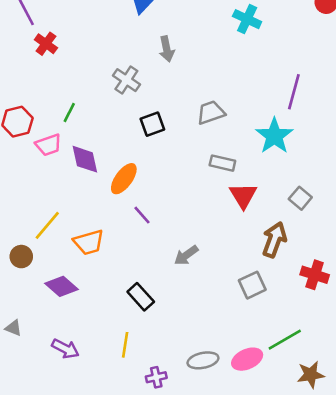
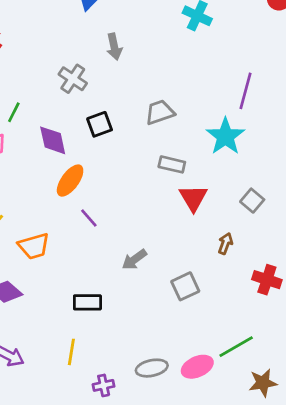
purple diamond: (85, 159) -> (53, 140), moved
brown arrow: (274, 240) -> (225, 243), size x0.6
gray square: (252, 285) -> (185, 286), moved
black rectangle: (141, 297) -> (87, 302), turned -48

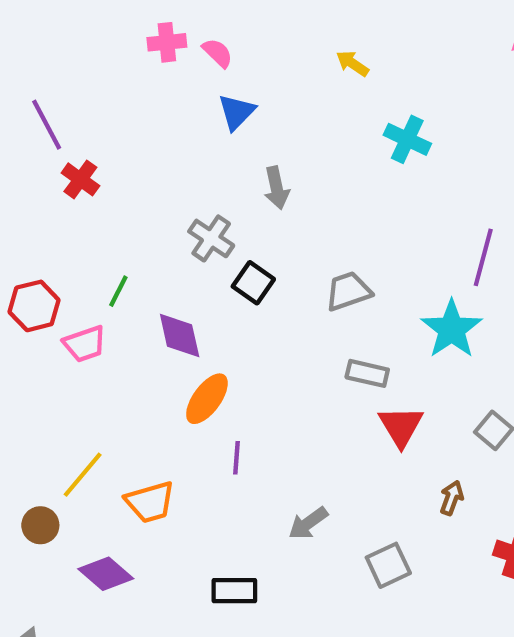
black square: (100, 124) -> (253, 283), moved, turned -35
purple line: (89, 218) -> (236, 458), turned 45

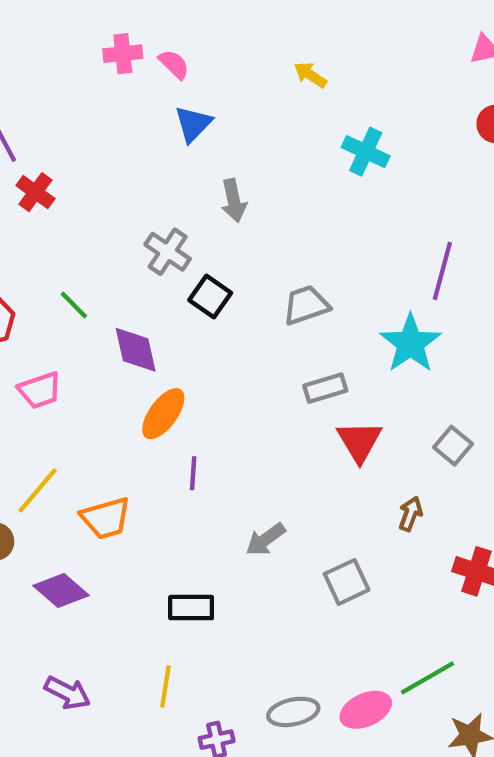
green line: (118, 291) -> (74, 305), turned -72
pink trapezoid: (85, 344) -> (40, 390), moved
gray rectangle: (367, 373) -> (325, 388), turned -30

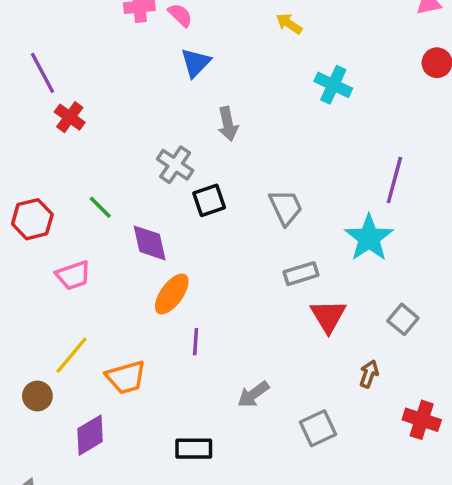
black square: (210, 296) -> (209, 200), turned 36
gray trapezoid: (306, 305) -> (286, 207), turned 84
purple diamond: (61, 591) -> (90, 435), turned -72

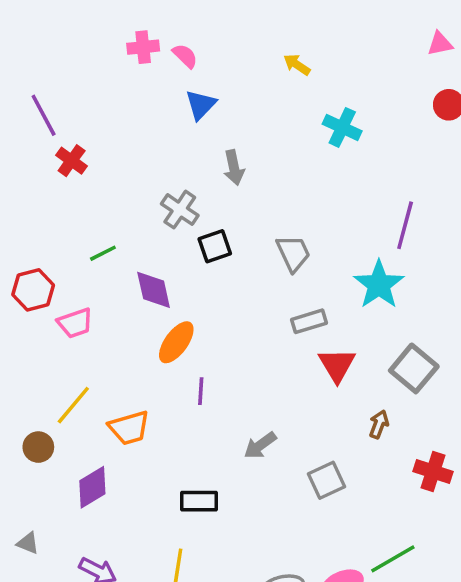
green line: (100, 207) -> (103, 253), turned -72
red hexagon: (32, 219) -> (33, 290), moved
gray square: (403, 319) -> (414, 368), size x1.5

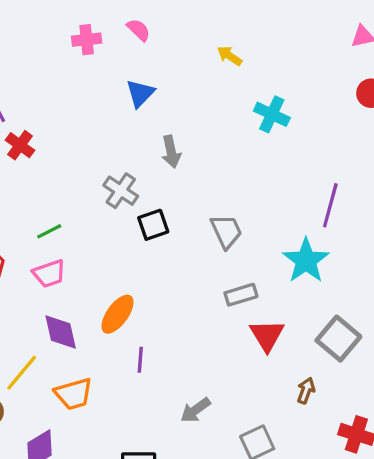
pink semicircle: (185, 56) -> (139, 30), moved
purple diamond: (154, 290) -> (61, 332), moved
pink trapezoid: (75, 323) -> (49, 274), moved

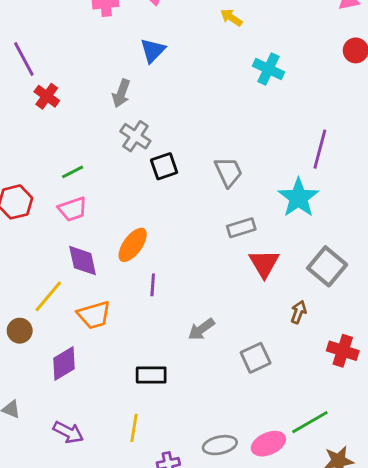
gray arrow: (171, 152) -> (121, 93), moved, turned 32

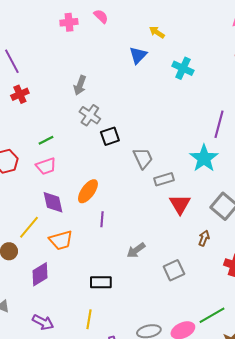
blue triangle: (153, 50) -> (138, 55), moved
red cross: (47, 96) -> (20, 94), moved, turned 30
gray trapezoid: (228, 172) -> (143, 158), moved

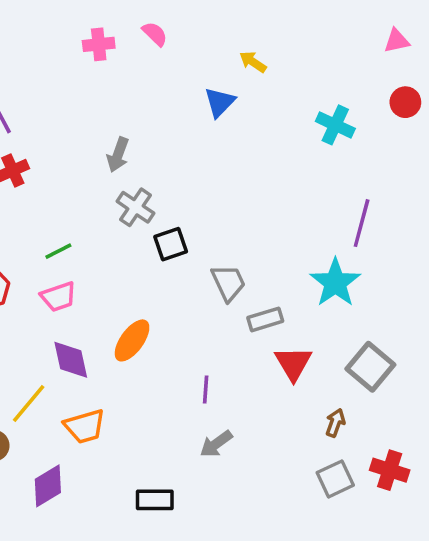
cyan cross: (183, 68) -> (335, 125), moved
purple line: (102, 219) -> (206, 390), moved
gray square: (174, 270) -> (335, 479), moved

